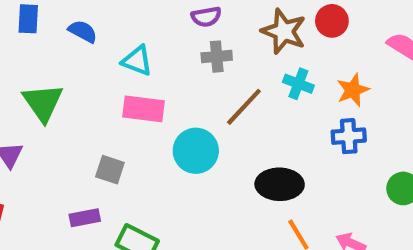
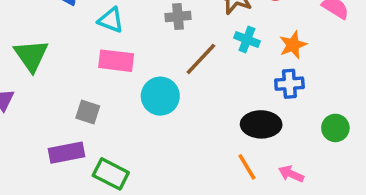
black ellipse: (280, 184) -> (261, 124), moved
purple rectangle: (85, 218) -> (67, 153), size x1.4

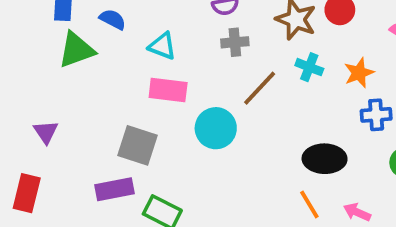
green triangle: (31, 55) -> (76, 50), moved, turned 45
blue cross: (289, 84) -> (376, 115), moved
gray square: (88, 112) -> (137, 145), size x1.5

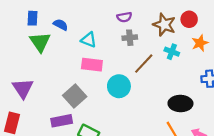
green triangle: (76, 50) -> (40, 42), turned -45
orange star: (359, 73) -> (200, 43), moved
purple triangle: (46, 132) -> (23, 88), size x1.5
gray square: (137, 145) -> (75, 96), turned 30

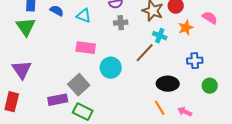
cyan triangle: (89, 40) -> (84, 16), moved
green triangle: (40, 42) -> (26, 27), moved
brown line: (144, 64) -> (145, 53), moved
gray square: (75, 96) -> (79, 85), moved

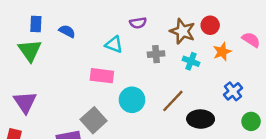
cyan triangle: (84, 16) -> (114, 44), moved
gray cross: (121, 23) -> (156, 54), moved
brown line: (145, 53) -> (173, 101), moved
blue cross: (195, 61) -> (233, 91), turned -35

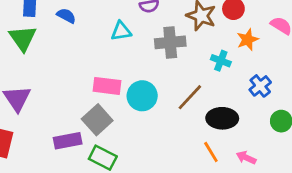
cyan triangle: (114, 44) -> (121, 31), turned -30
gray cross: (156, 54) -> (170, 42), size x1.5
cyan cross: (191, 61) -> (221, 61), moved
pink rectangle: (102, 76) -> (107, 86), moved

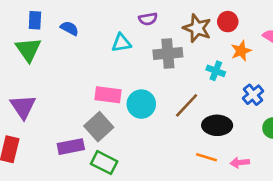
orange line: (211, 152) -> (206, 157), turned -42
pink arrow: (246, 158) -> (240, 163), turned -30

